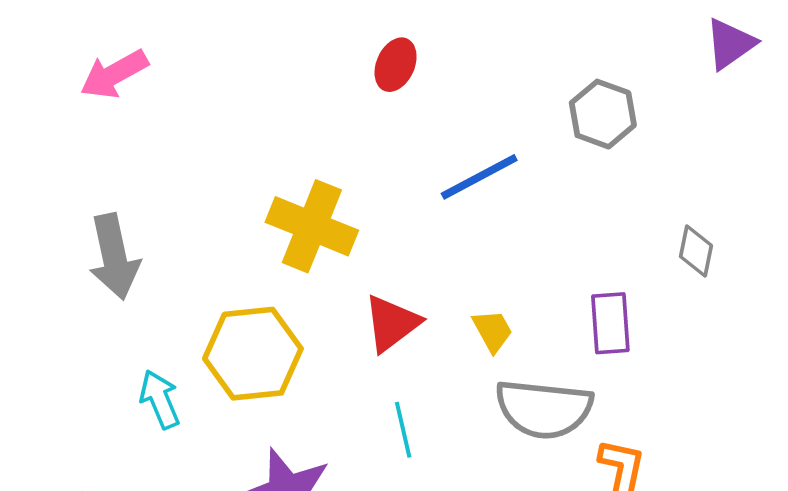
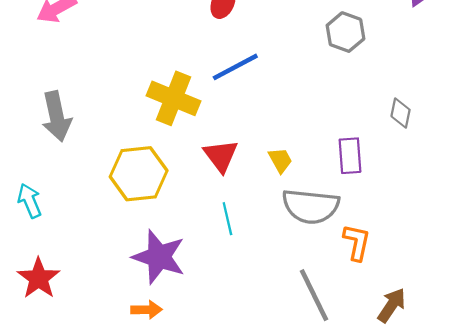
blue line: (479, 177) -> (235, 67), moved
red triangle: (392, 323) -> (221, 156), turned -30
cyan arrow: (160, 399) -> (30, 201), moved

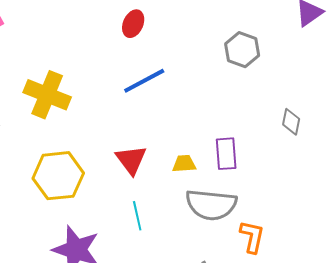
yellow cross: (173, 98) -> (47, 95), moved
purple rectangle: (350, 156) -> (226, 154), moved
yellow trapezoid: (280, 160) -> (184, 164), turned -65

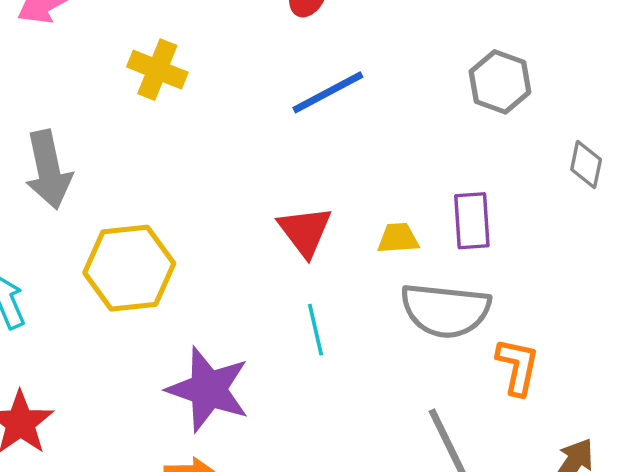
gray hexagon: (242, 50) -> (500, 82), moved
yellow cross: (47, 95) -> (157, 70), moved, size x0.7
yellow hexagon: (58, 176) -> (129, 268), moved

